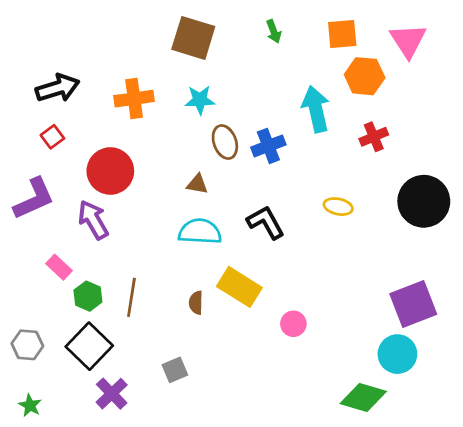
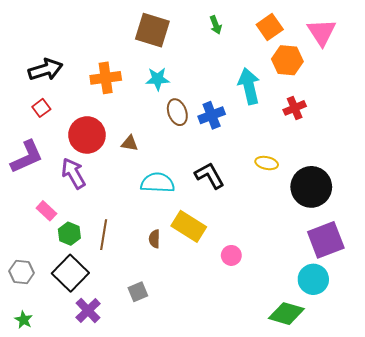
orange square: (342, 34) -> (270, 27), turned -30
brown triangle: (197, 184) -> (130, 143), moved
black circle: (424, 201) -> (311, 187), moved

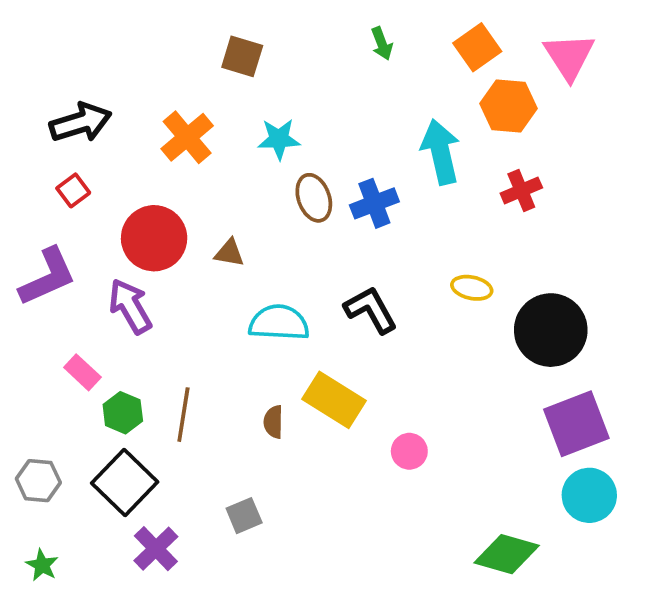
brown square: (152, 30) -> (242, 56), moved, size x0.7
orange cross: (106, 78) -> (187, 137), turned -32
cyan circle: (313, 279) -> (589, 495), moved

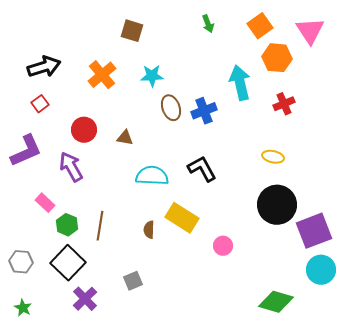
red circle: (154, 238) -> (84, 130), size x0.7
yellow ellipse: (472, 288) -> (273, 157), moved
black circle: (551, 330) -> (277, 205), moved

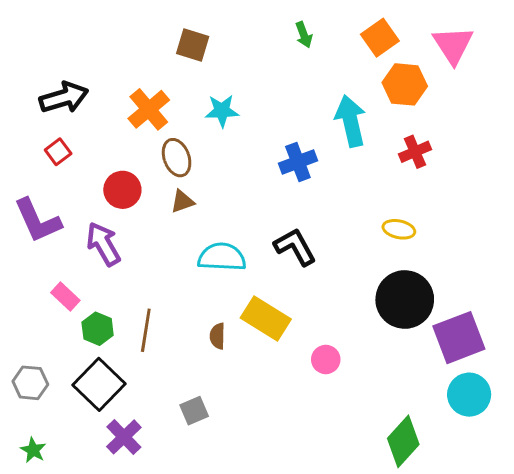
brown ellipse: (171, 108) -> (177, 158), moved
brown triangle: (125, 138) -> (182, 201), turned -30
purple L-shape: (26, 151) -> (38, 220), turned 90
green diamond: (276, 302) -> (403, 441), turned -64

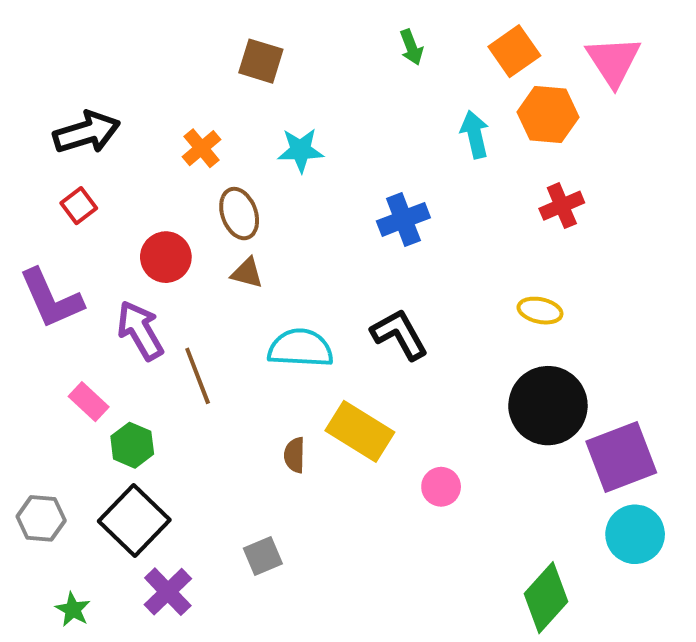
orange cross: (149, 109) -> (201, 148), size x0.7
cyan arrow: (351, 121) -> (475, 134), moved, size x0.7
brown triangle: (182, 201) -> (247, 273), turned 35
brown line: (146, 330) -> (198, 376), moved, turned -30
green star: (33, 450) -> (73, 610), moved

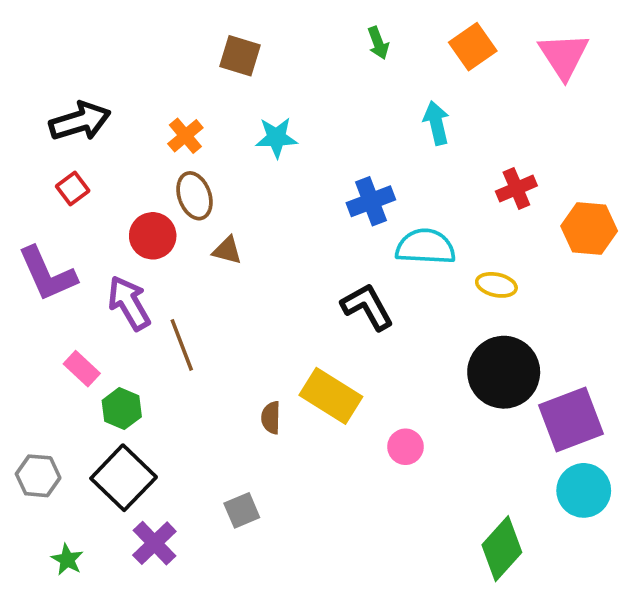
orange hexagon: (548, 115) -> (589, 229), moved
brown ellipse: (239, 214) -> (195, 196), moved
cyan semicircle: (300, 348) -> (425, 247), moved

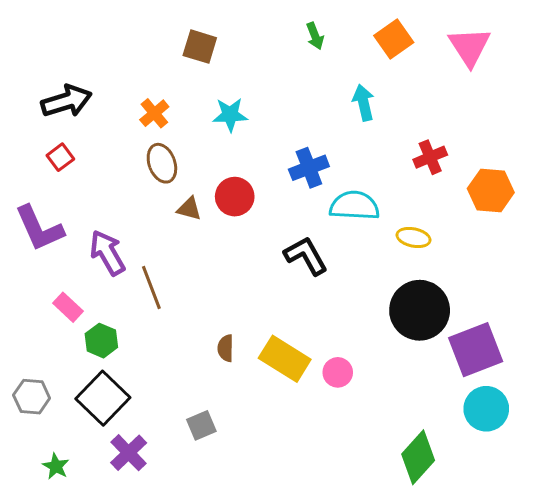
red circle: (153, 236) -> (235, 197), moved
yellow rectangle: (331, 396) -> (285, 359), moved

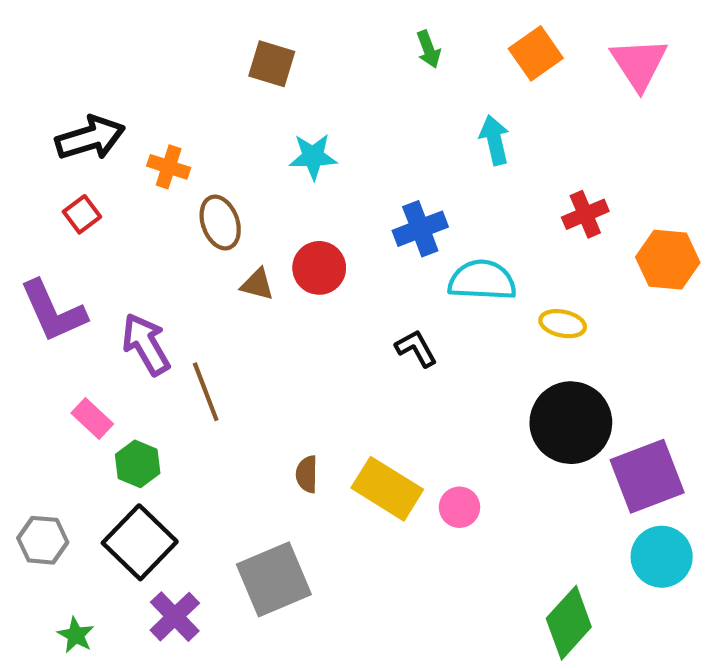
orange cross: (154, 113) -> (169, 167), moved, turned -32
black L-shape: (306, 256) -> (416, 348), size x0.7
gray square: (201, 425) -> (274, 579), size x1.8

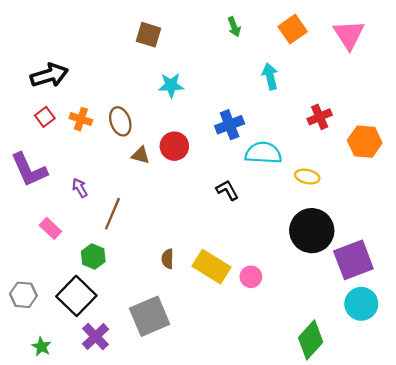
orange cross: (169, 167) -> (81, 119), moved
purple arrow: (146, 344) -> (80, 188), size x0.6
brown line: (206, 392) -> (112, 214), turned 44
green hexagon: (138, 464) -> (93, 257), moved

